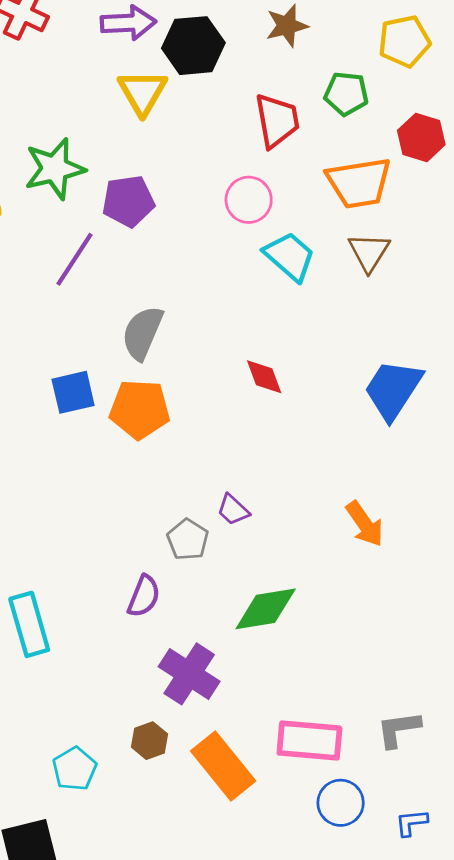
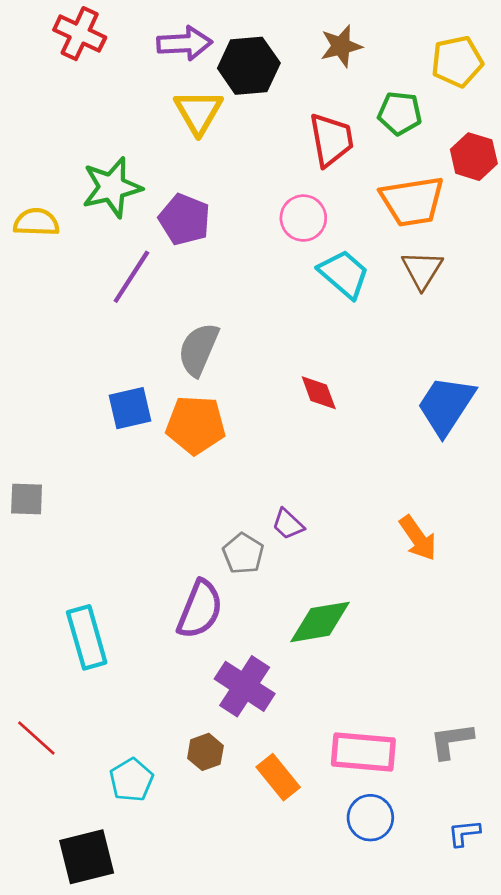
purple pentagon: (128, 201) -> (185, 219), turned 30
purple semicircle: (144, 596) -> (200, 609), size x1.4
orange rectangle: (223, 766) -> (278, 777), size x0.7
blue circle: (341, 803) -> (370, 818), moved

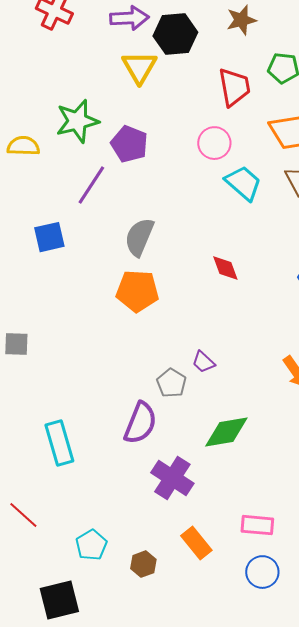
blue square: (130, 408) -> (49, 237), moved
brown hexagon: (205, 752) -> (143, 564), moved
pink rectangle: (363, 752) -> (257, 525), size x0.7

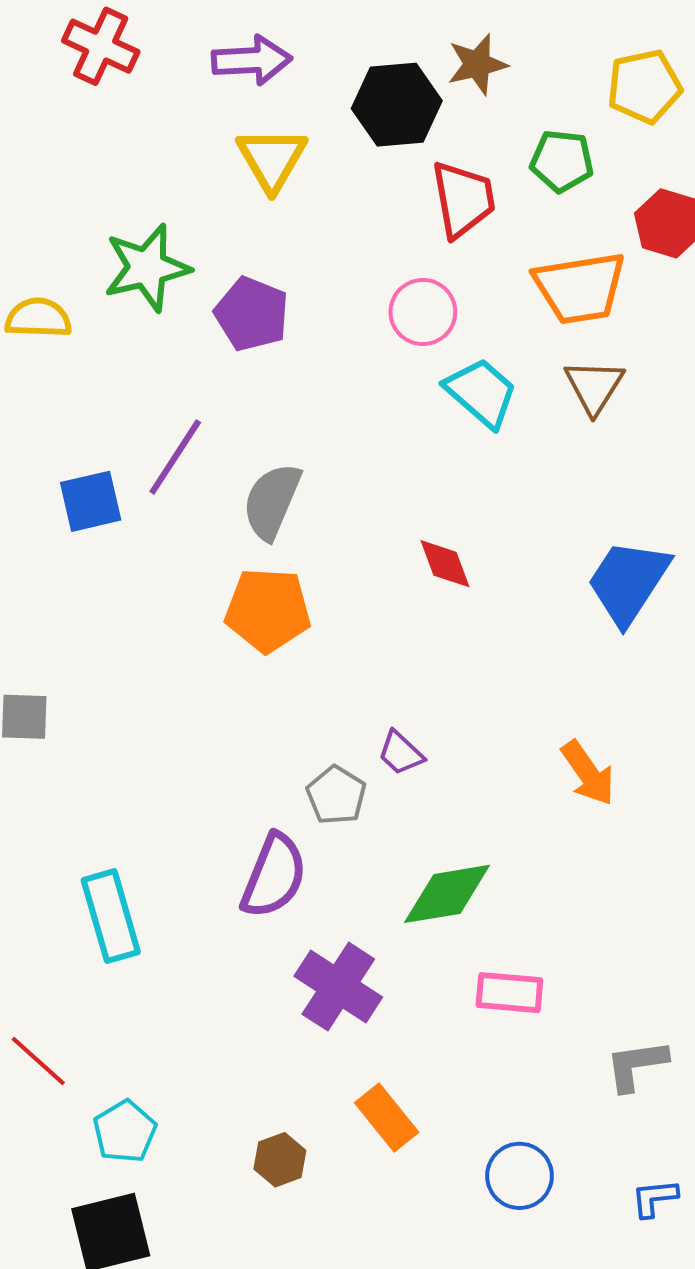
black hexagon: (175, 34) -> (397, 105), moved
purple line: (91, 185) -> (175, 457), moved
pink rectangle: (257, 525) -> (509, 993), moved
cyan pentagon: (91, 545) -> (125, 1132), moved

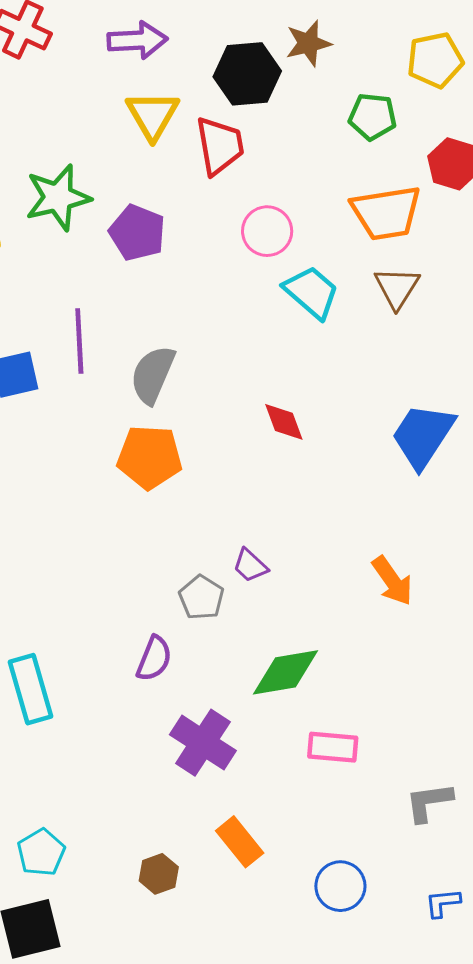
red trapezoid: (463, 199) -> (220, 146), moved
purple line: (175, 457) -> (79, 341), turned -36
purple semicircle: (274, 876) -> (154, 659), size x0.7

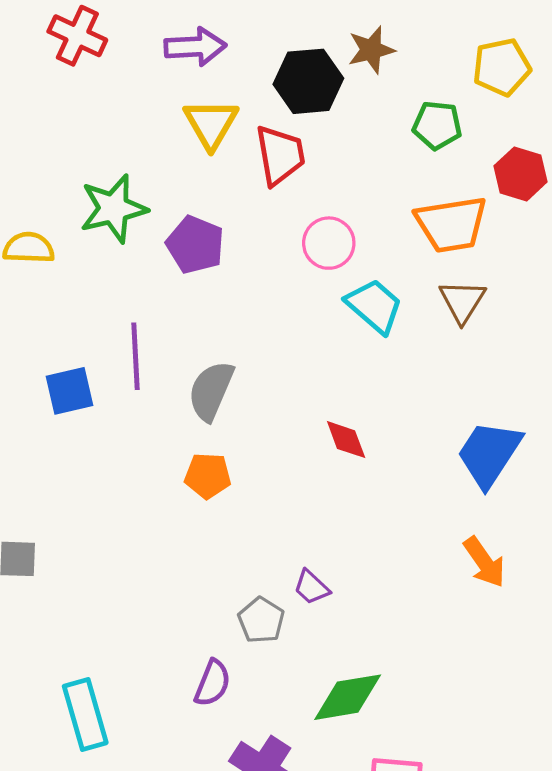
orange pentagon: (150, 457) -> (208, 476), size x0.7
orange arrow: (392, 581) -> (484, 562), moved

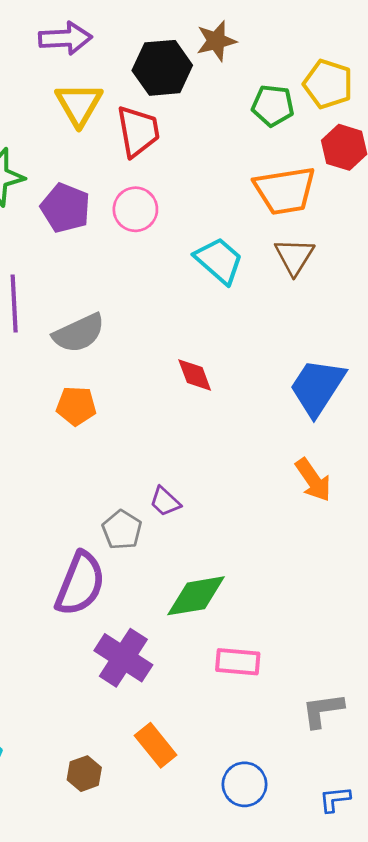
yellow pentagon: (502, 67) -> (328, 84), moved, turned 30
pink circle: (329, 243) -> (135, 209), moved
gray semicircle: (211, 391) -> (79, 333), turned -138
purple semicircle: (212, 683) -> (80, 584), size x1.6

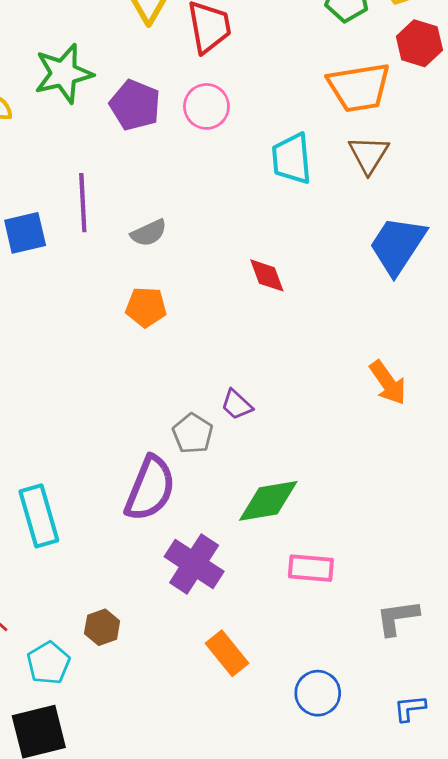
cyan trapezoid: (219, 260) -> (292, 159), turned -136
gray semicircle: (79, 333) -> (149, 233), size x0.7
blue trapezoid: (317, 387) -> (397, 245), moved
brown hexagon: (84, 774) -> (102, 627), moved

